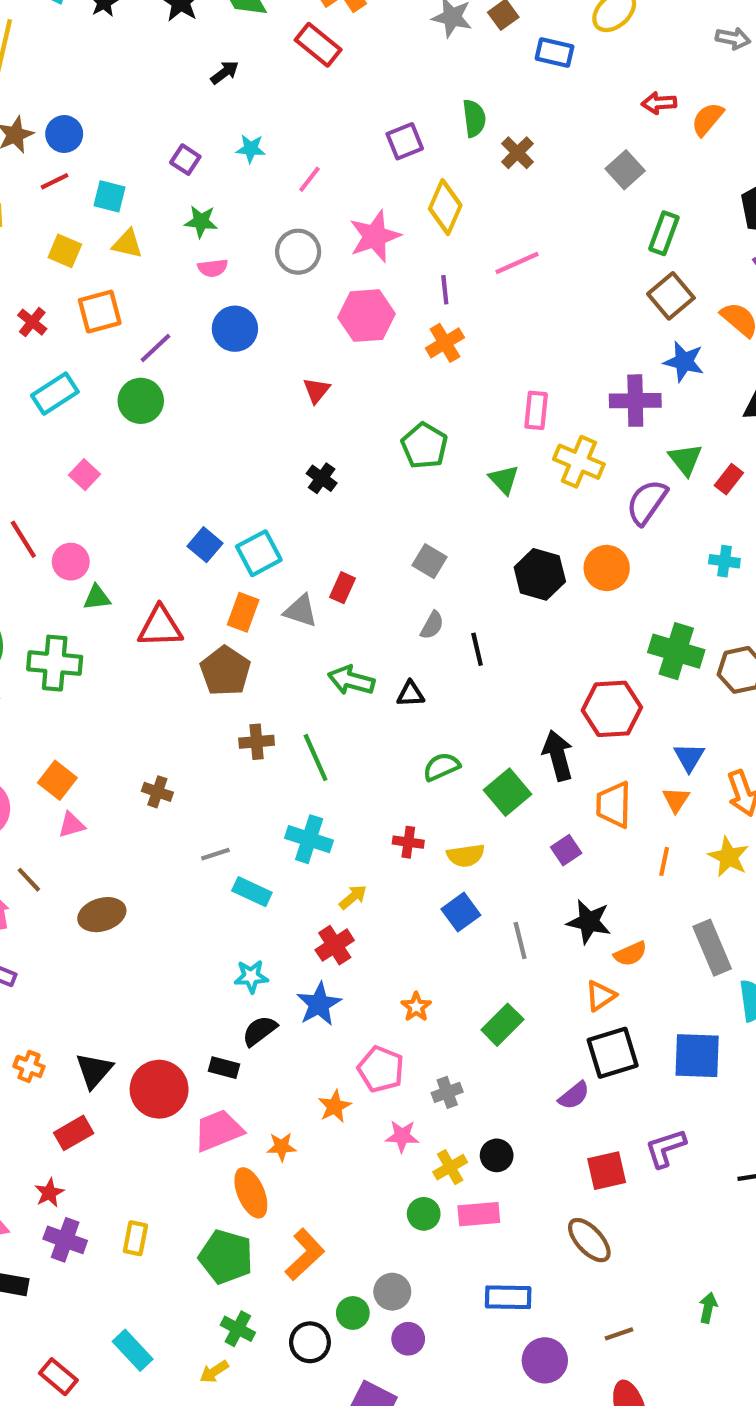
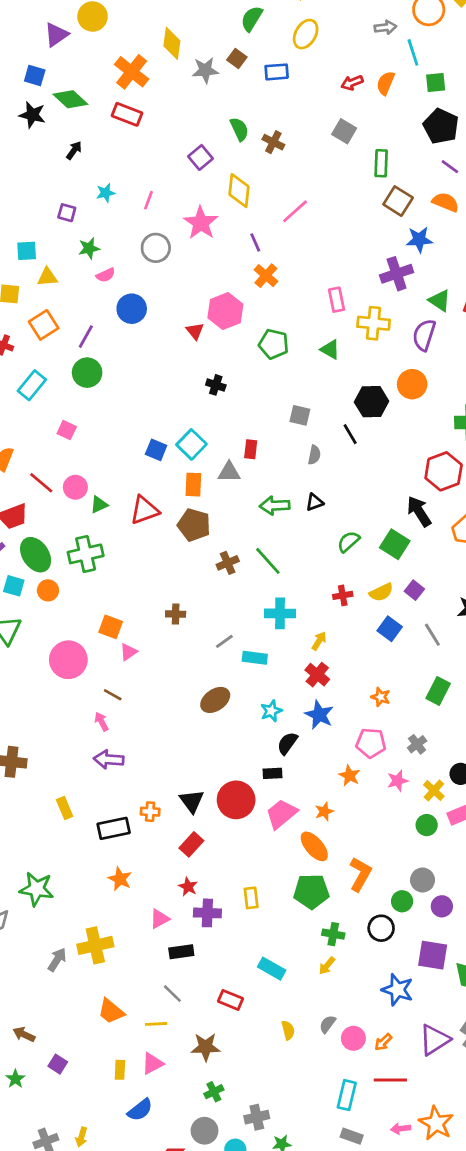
pink hexagon: (366, 316) -> (225, 311), moved
black line: (477, 649) -> (350, 434), moved
purple square: (566, 850) -> (414, 590), moved
brown ellipse: (102, 915) -> (215, 700), moved

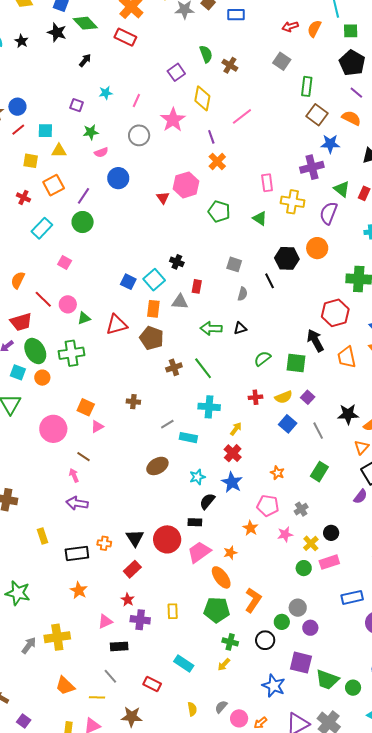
black cross: (216, 385) -> (177, 262), moved
green square: (395, 544) -> (296, 363), turned -30

